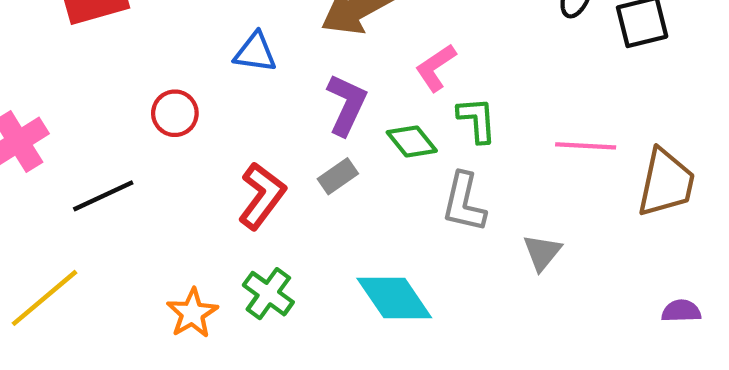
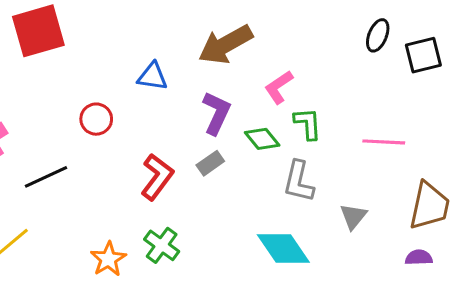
brown trapezoid: (666, 183) -> (429, 206), moved
cyan diamond: (394, 298) -> (283, 248), moved
purple semicircle: (681, 311) -> (419, 258), moved

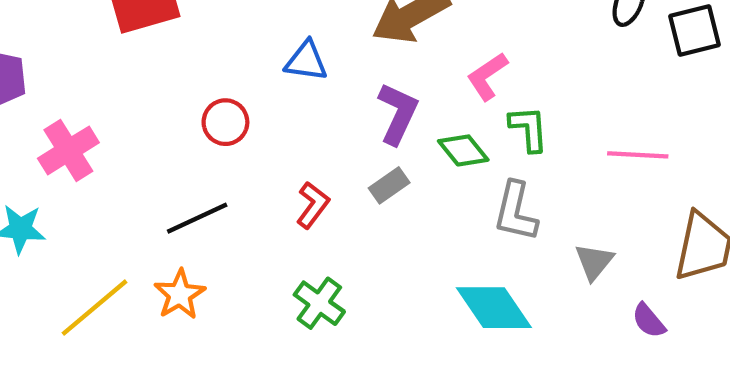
black line: (46, 177) -> (197, 218), moved
red L-shape: (157, 177) -> (313, 205), size x0.7
purple semicircle: (419, 258) -> (649, 321), moved, turned -128
orange star: (108, 259) -> (180, 294), moved

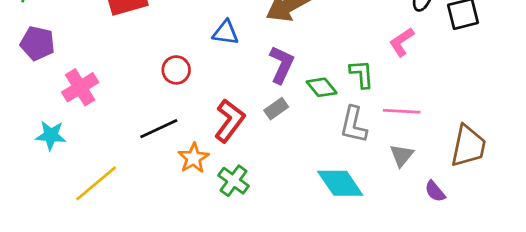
pink L-shape: (487, 76) -> (402, 42), moved
pink line: (638, 155) -> (402, 111), moved
red L-shape: (313, 205) -> (230, 121), size x1.5
orange star: (180, 294) -> (194, 158), moved

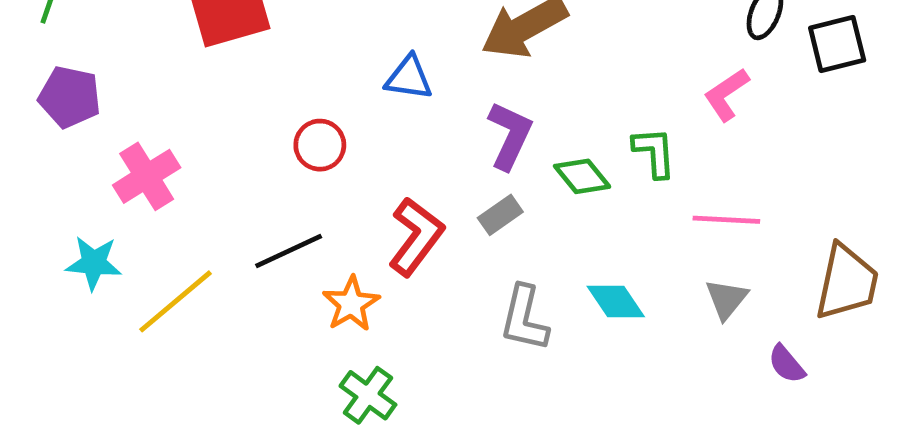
gray L-shape: (354, 125) -> (524, 318), moved
green cross: (234, 181) -> (368, 395), moved
yellow line: (96, 183) -> (175, 301), moved
cyan diamond: (340, 183) -> (616, 301), moved, size x0.7

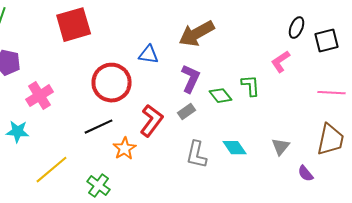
red circle: (320, 145) -> (112, 83), size x1.8
pink line: (726, 220) -> (332, 93), moved
yellow line: (175, 301) -> (52, 170), moved
green cross: (368, 395) -> (99, 186), moved

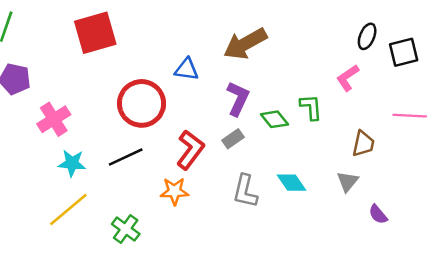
cyan star: (18, 132) -> (72, 163), moved
brown trapezoid: (331, 140) -> (363, 144), moved, size x0.7
orange star: (125, 149) -> (174, 191), moved, turned 30

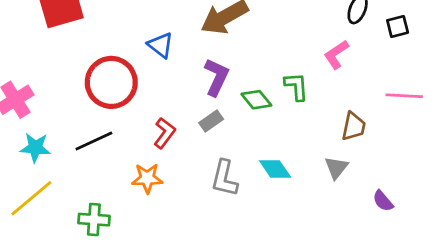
black square: (404, 52) -> (398, 26), size x0.7
blue triangle: (187, 69) -> (161, 45), turned 30
red L-shape: (190, 150) -> (165, 133), size x0.7
purple semicircle: (378, 214) -> (383, 201), moved
green cross: (126, 229) -> (94, 220), turned -32

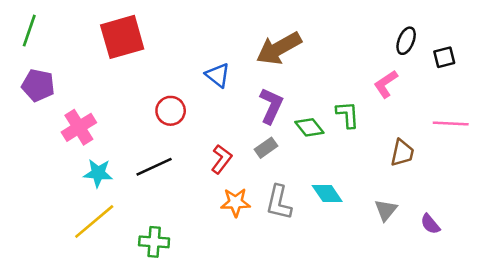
red circle: (111, 82) -> (171, 111), size x0.6
gray triangle: (336, 168) -> (386, 210), moved
orange star: (147, 178) -> (236, 202), moved

